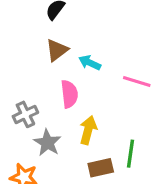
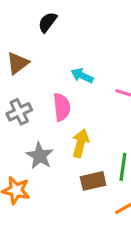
brown triangle: (57, 50) -> (18, 63), moved
gray cross: (25, 114) -> (19, 112), moved

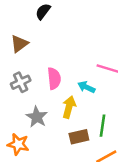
cyan arrow: (82, 76) -> (86, 87), moved

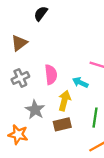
brown rectangle: (79, 137) -> (62, 124), moved

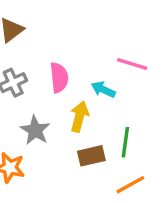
brown rectangle: (62, 124) -> (91, 156), moved

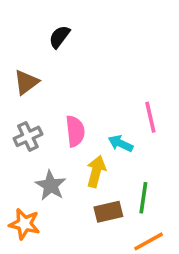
pink line: (132, 64) -> (150, 117), turned 60

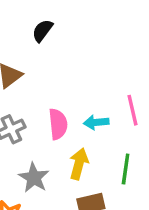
cyan arrow: (121, 143) -> (96, 122), moved, turned -30
green line: (143, 198) -> (126, 169), moved

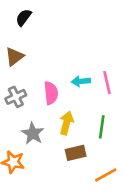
black semicircle: (42, 31) -> (24, 17), moved
cyan arrow: (96, 122) -> (81, 81), moved

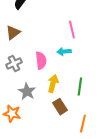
pink line: (107, 83) -> (72, 30), moved
brown rectangle: (76, 153) -> (60, 107), turned 70
orange line: (106, 175) -> (83, 124), turned -48

